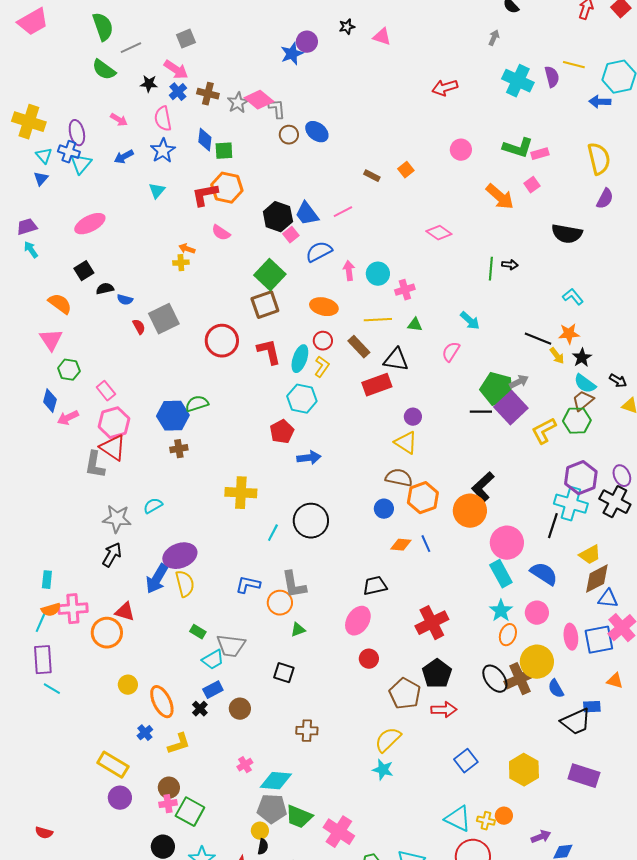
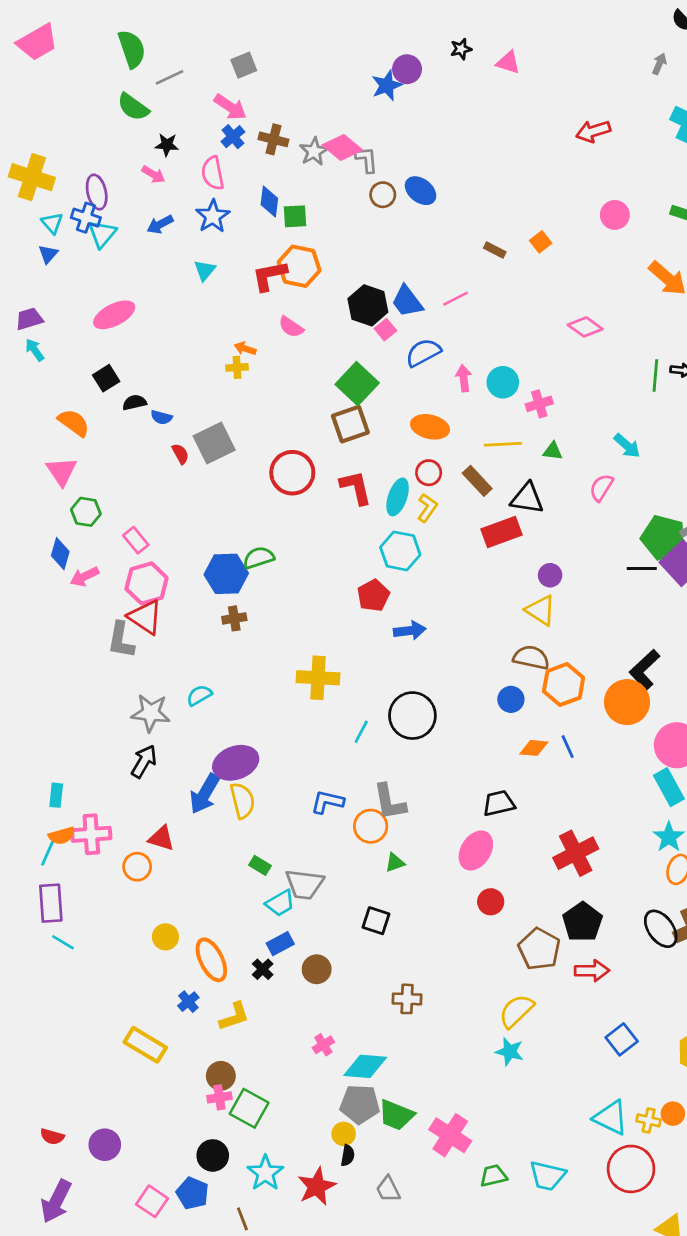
black star: (149, 84) -> (167, 145), moved
orange circle: (107, 633) -> (137, 867), size x0.7
purple circle: (120, 798) -> (105, 1145), moved

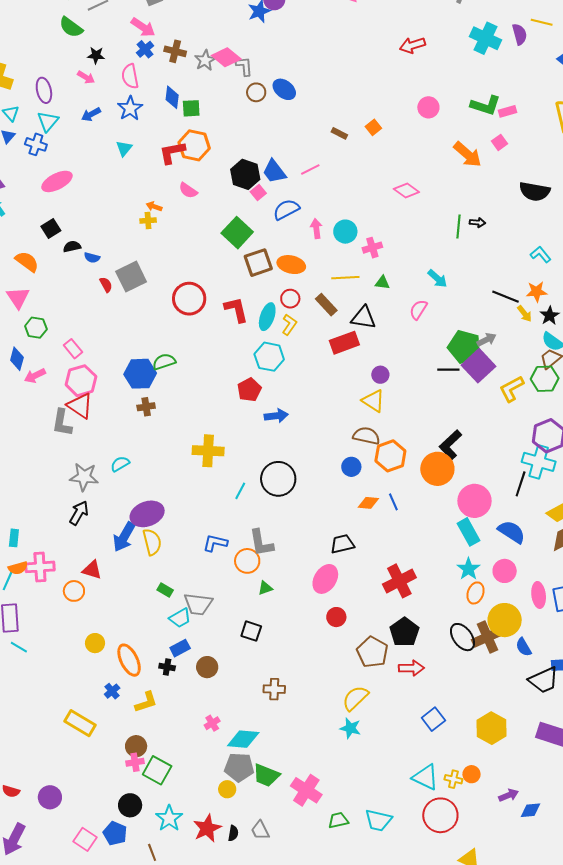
blue cross: (86, 218) -> (36, 144), moved
brown square: (350, 424) -> (258, 263), moved
black cross: (263, 969) -> (167, 667), turned -35
black semicircle: (348, 1155) -> (233, 833), moved

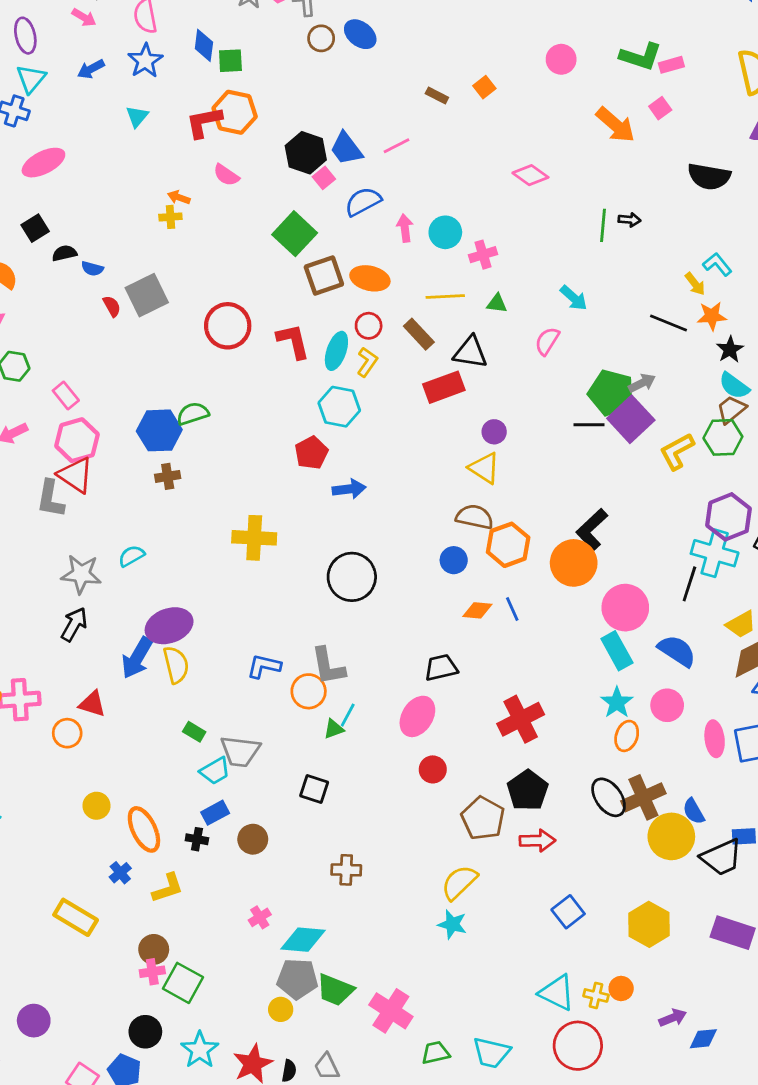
yellow arrow: (525, 314) -> (695, 284), moved
cyan line: (240, 491) -> (348, 715), moved
yellow circle: (505, 620) -> (671, 836), moved

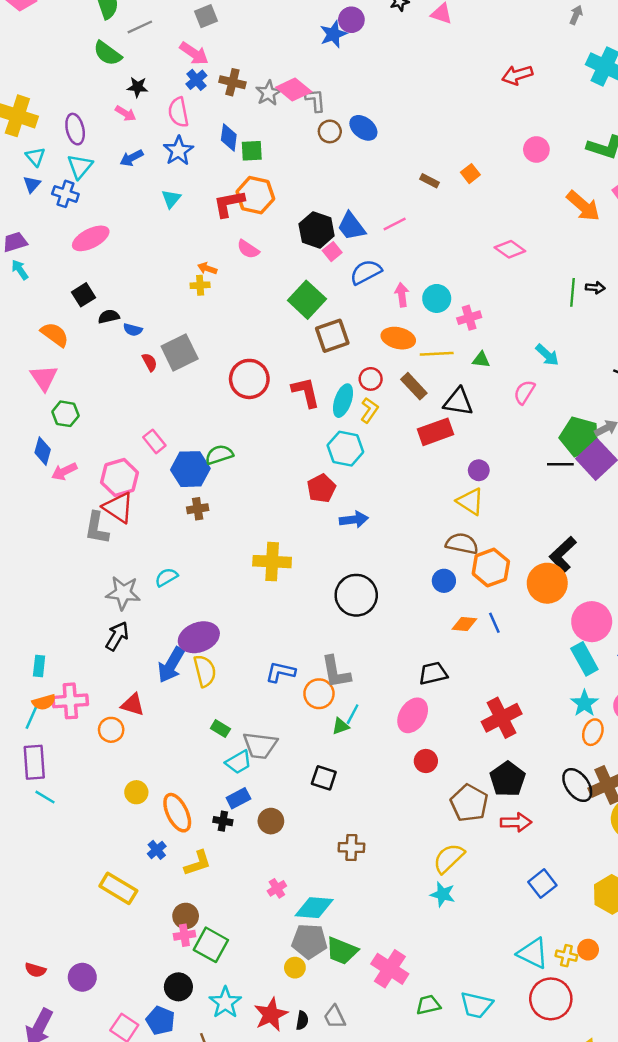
orange ellipse: (370, 278) -> (398, 338), moved
pink rectangle: (66, 396) -> (154, 441), moved

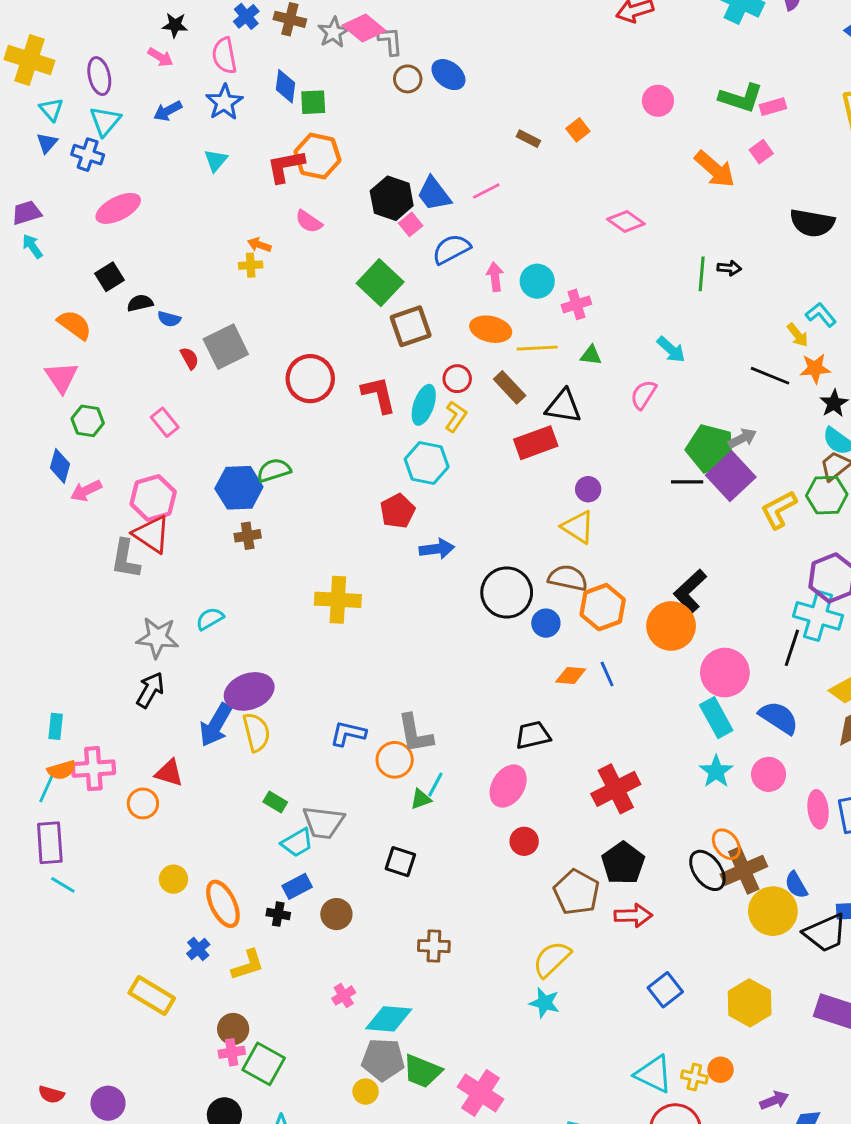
pink rectangle: (154, 441) -> (165, 422), moved
black circle: (356, 595) -> (507, 593), moved
orange ellipse: (593, 732) -> (726, 844), moved, turned -55

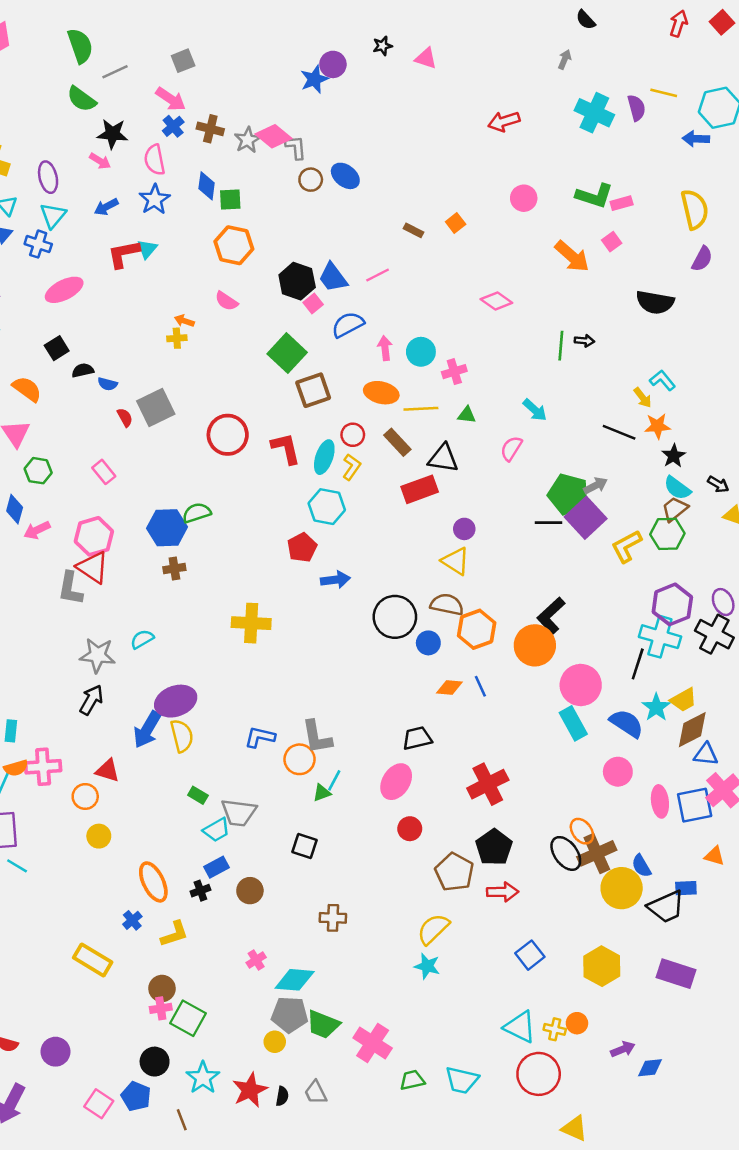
black star: (175, 25) -> (112, 134), size x1.4
red L-shape: (286, 166) -> (124, 254), moved
cyan star: (716, 771) -> (656, 707), moved
yellow circle: (173, 879) -> (99, 836), moved
black cross: (278, 914) -> (200, 891), turned -30

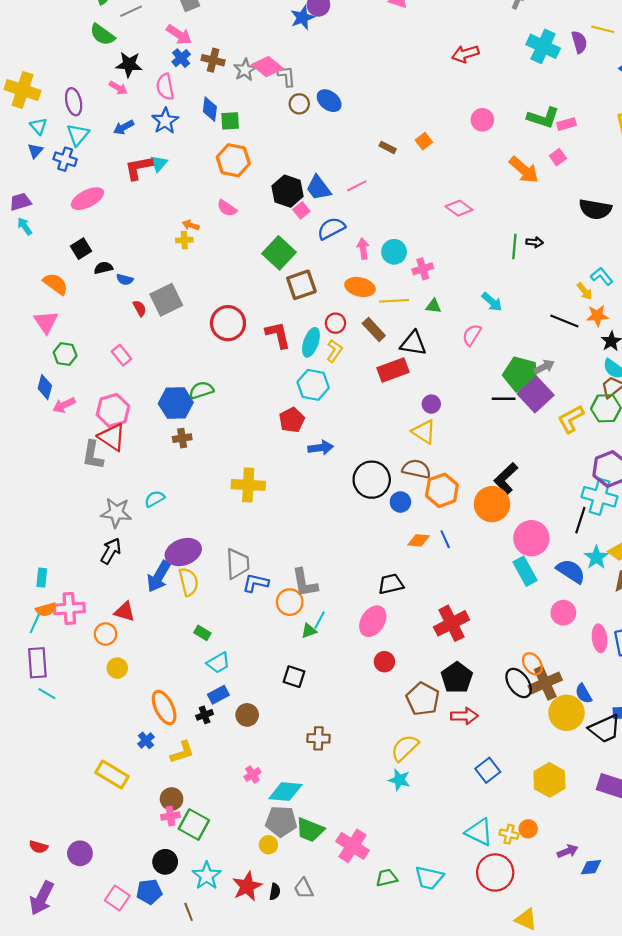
gray trapezoid: (239, 813) -> (238, 564), moved, turned -100
blue pentagon: (136, 1096) -> (149, 892), turned -30

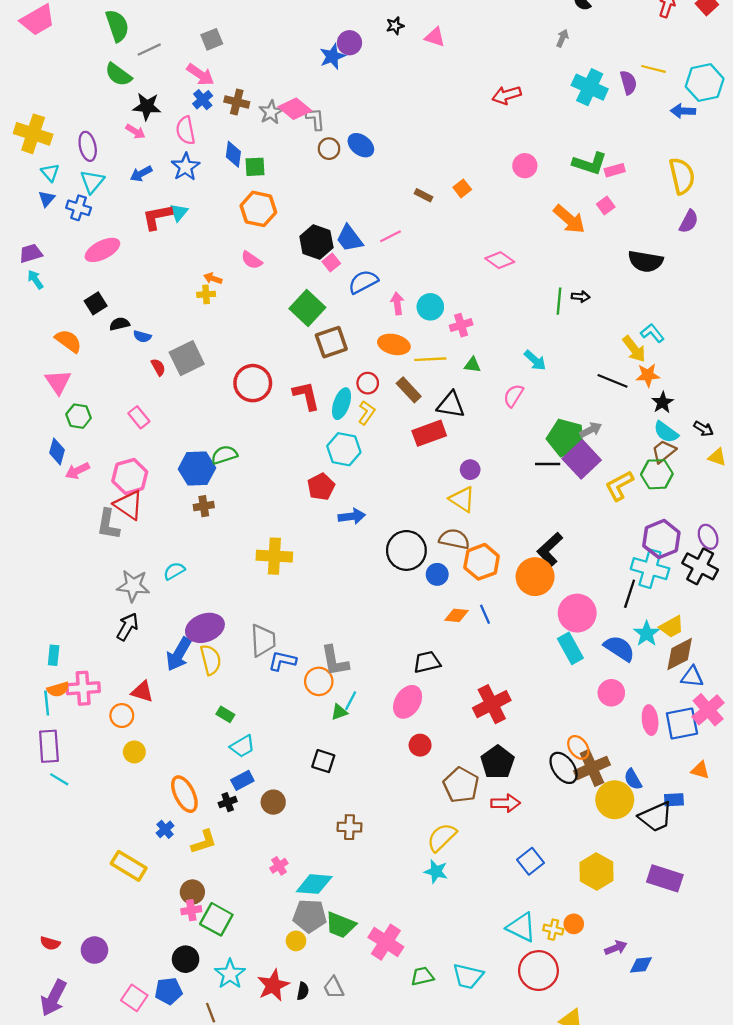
yellow arrow: (585, 291) -> (634, 349), size x1.4
cyan line: (35, 622) -> (47, 703), turned -30

